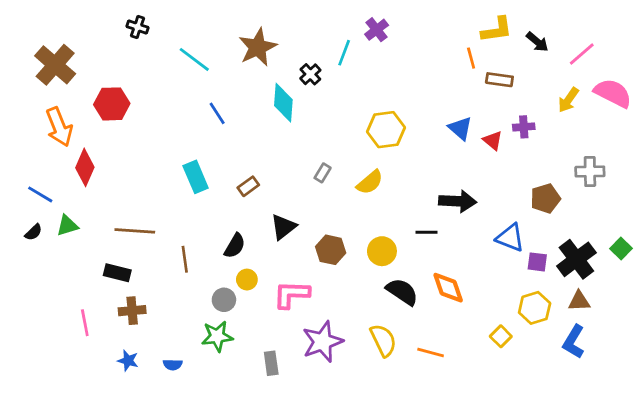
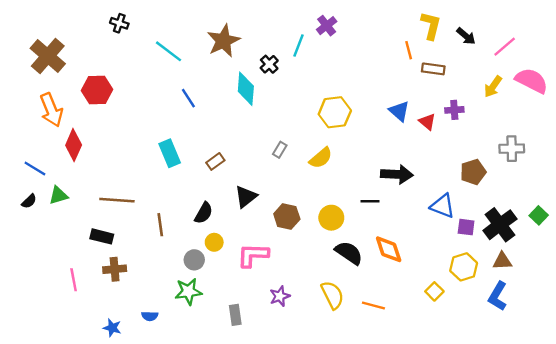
yellow L-shape: (497, 30) -> (431, 26), turned -68
purple star: (323, 342) -> (280, 296), size x0.6
blue star: (128, 361) -> (112, 328), moved

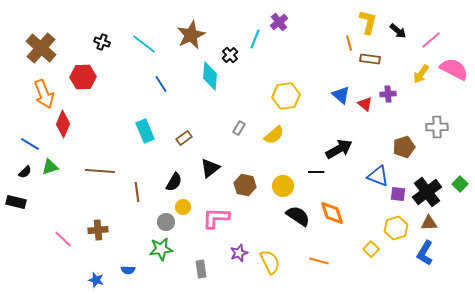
black cross: (119, 23) -> (102, 42), moved
black arrow: (397, 174) -> (339, 149), turned -32
black rectangle: (102, 236) -> (16, 202), moved
pink line: (74, 280) -> (63, 239), turned -36
yellow semicircle: (332, 295) -> (270, 262), moved

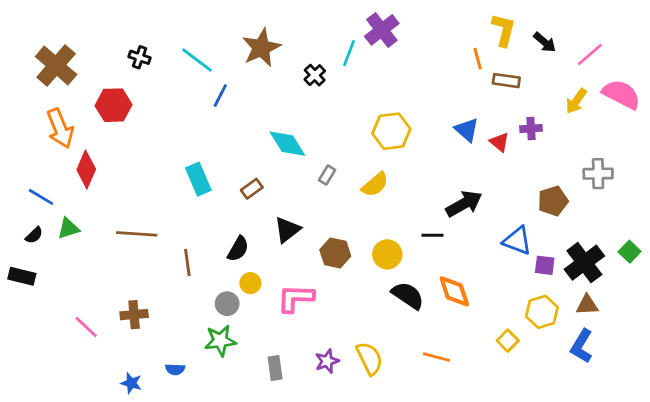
purple cross: (279, 22) -> (382, 30), size x1.4
cyan diamond: (210, 76) -> (287, 144), moved, turned -36
blue line: (161, 84) -> (220, 96), moved, turned 60
purple star: (239, 253) -> (327, 361), moved

